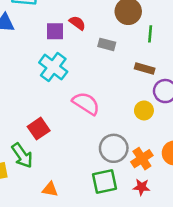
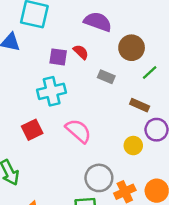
green line: (150, 34) -> (150, 72), turned 35
cyan cross: (53, 67) -> (52, 91), turned 32
red square: (39, 129) -> (32, 130), moved

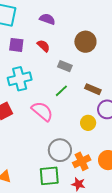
purple semicircle: (98, 22) -> (47, 19), moved, size x0.7
purple square: (58, 57) -> (16, 45), moved
green line: (150, 72) -> (61, 91), moved

